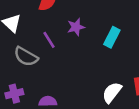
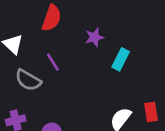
purple star: (76, 27) -> (94, 37), moved

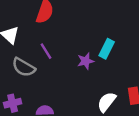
purple star: (94, 37) -> (86, 61), moved

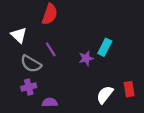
purple cross: (13, 103) -> (29, 87), moved

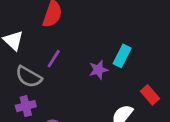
purple line: (51, 49) -> (54, 59), turned 64
red rectangle: (129, 89) -> (150, 95), moved, turned -32

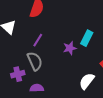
gray semicircle: (29, 77) -> (35, 61), moved, turned -144

